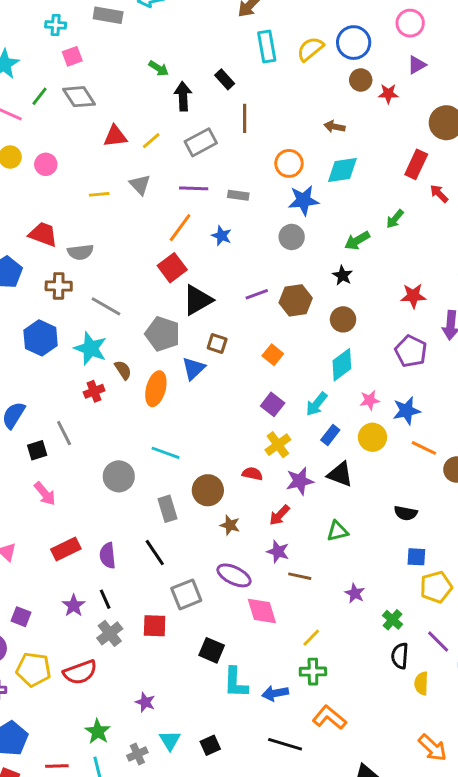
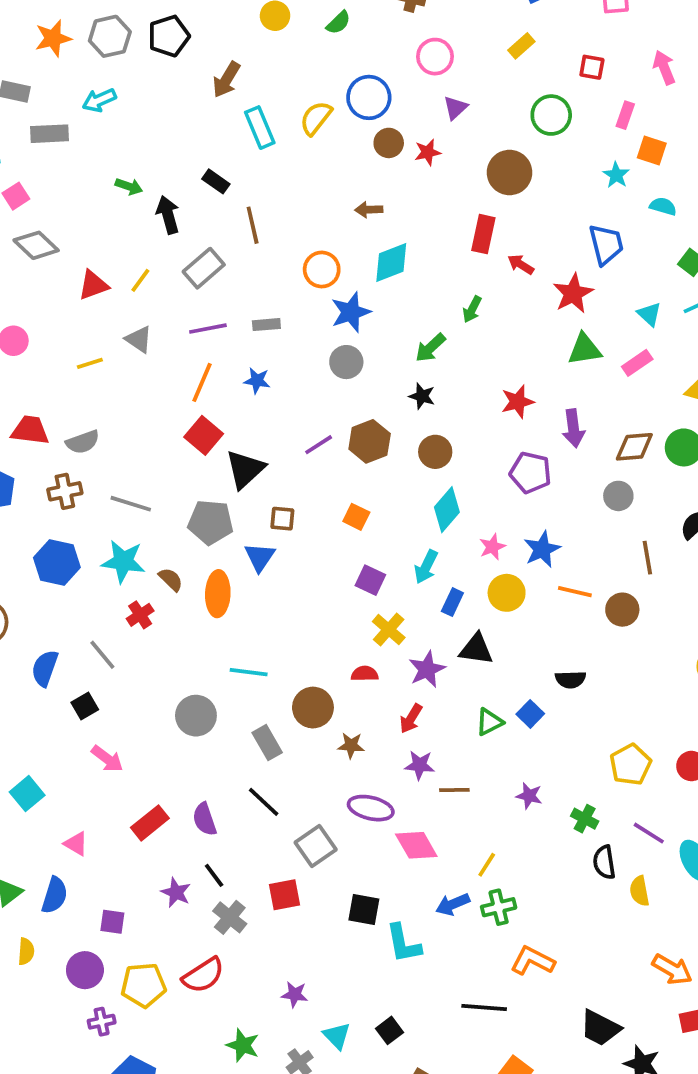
gray line: (64, 433) -> (102, 655), moved
blue square: (416, 557) -> (530, 714), moved, turned -36
blue arrow: (275, 693) -> (453, 904), moved

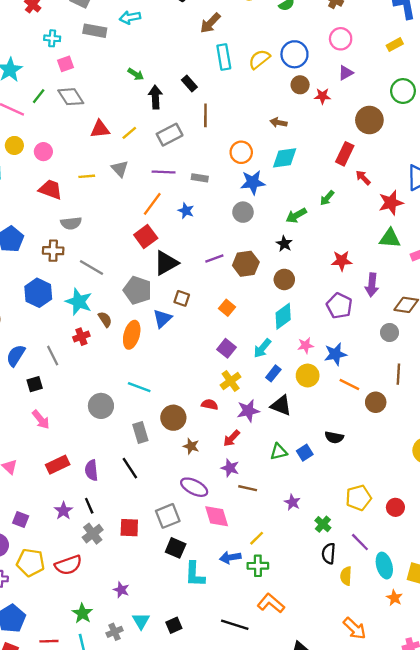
red trapezoid: (30, 430) -> (50, 189), moved
gray square: (316, 846) -> (168, 516), moved

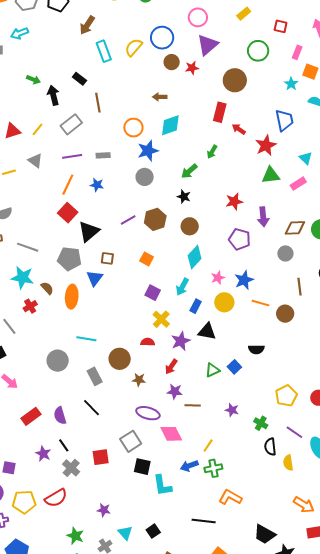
purple triangle: (346, 73) -> (208, 45), size x1.6

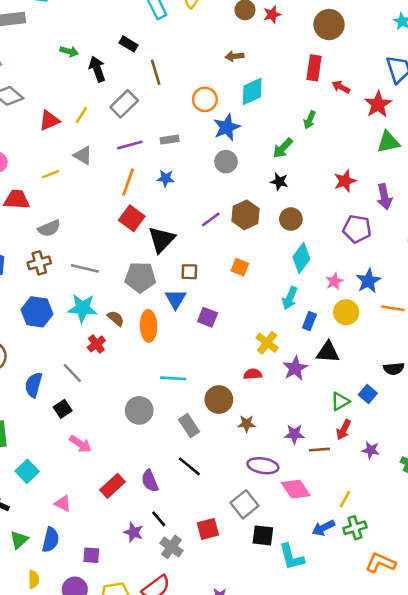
purple square: (153, 293) -> (208, 317), moved
red arrow: (171, 367) -> (344, 430), moved

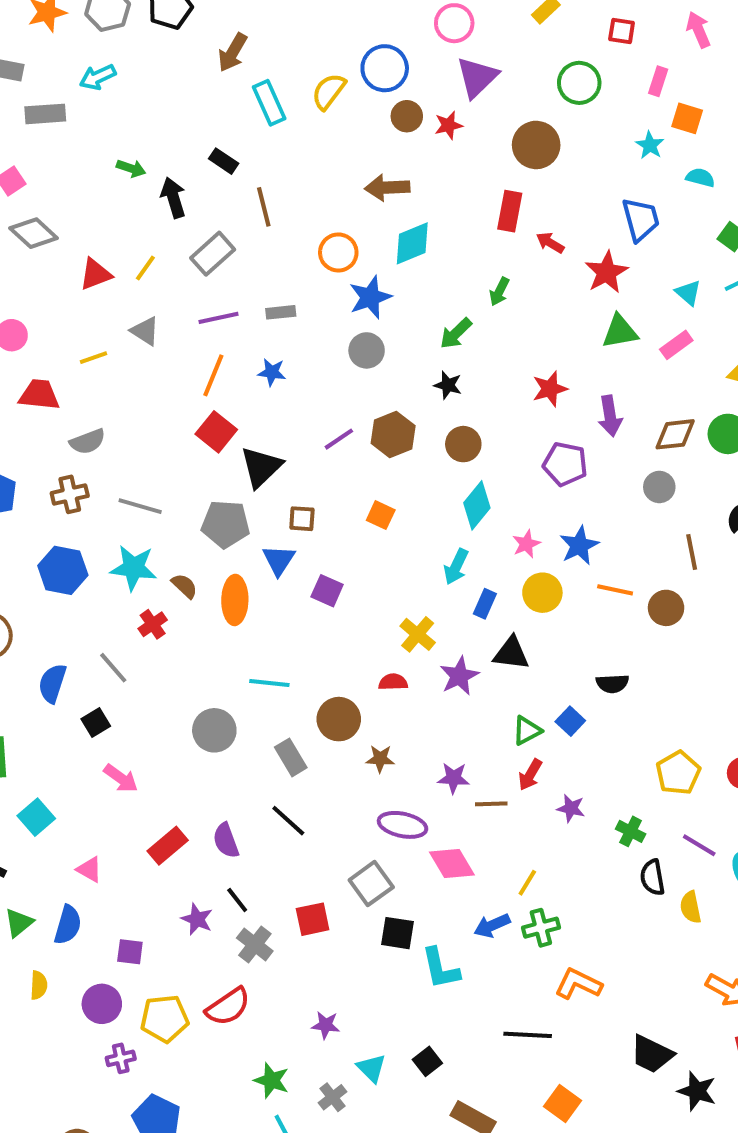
brown arrow: (234, 56) -> (387, 188), size x1.5

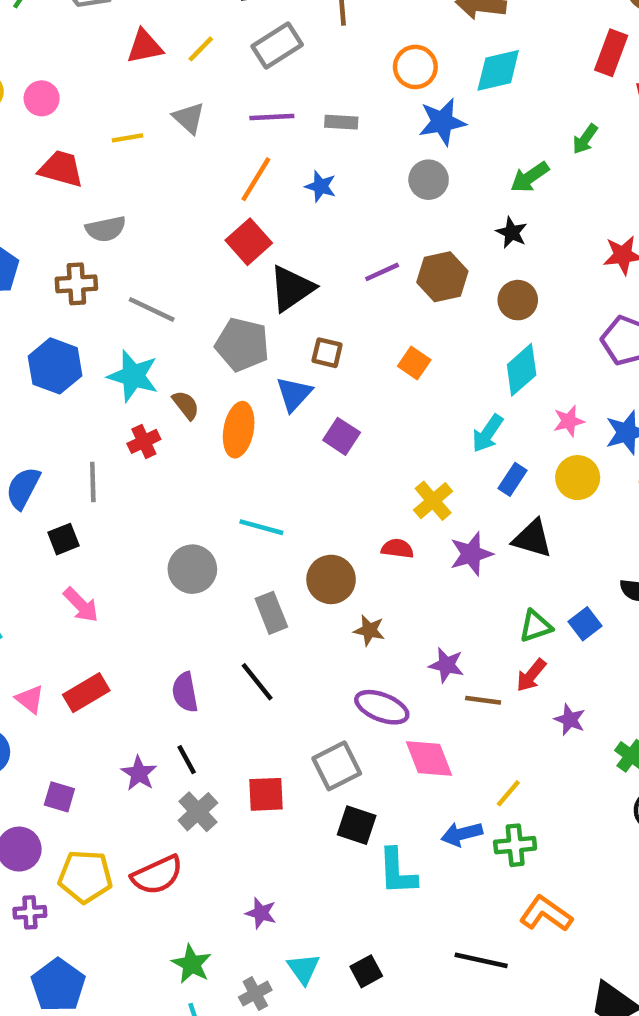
gray line: (113, 668) -> (93, 482), turned 30
red rectangle: (168, 846) -> (86, 693), moved

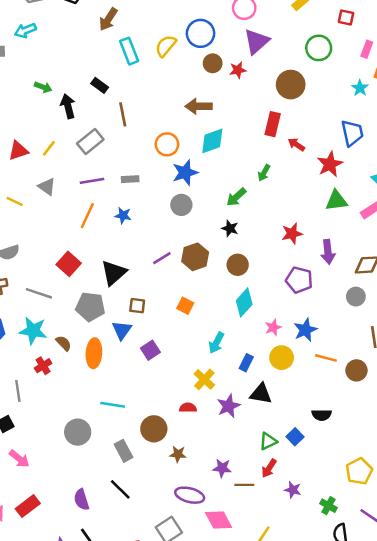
yellow line: (127, 138) -> (15, 201), turned 42
red square: (249, 242) -> (69, 264), moved
cyan arrow: (487, 433) -> (216, 343), moved
purple square: (342, 436) -> (150, 350), turned 30

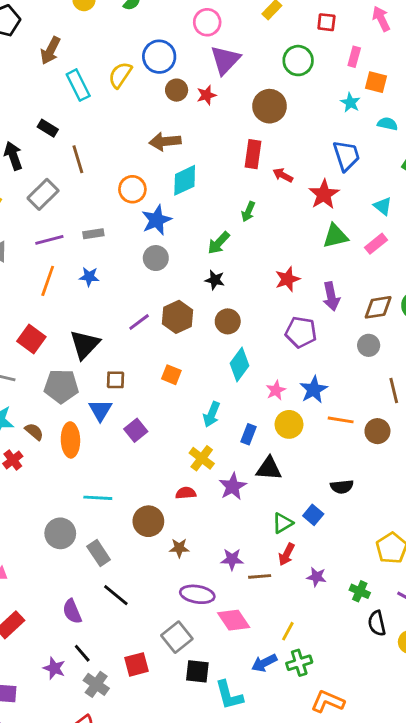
gray rectangle: (123, 451) -> (99, 553), moved

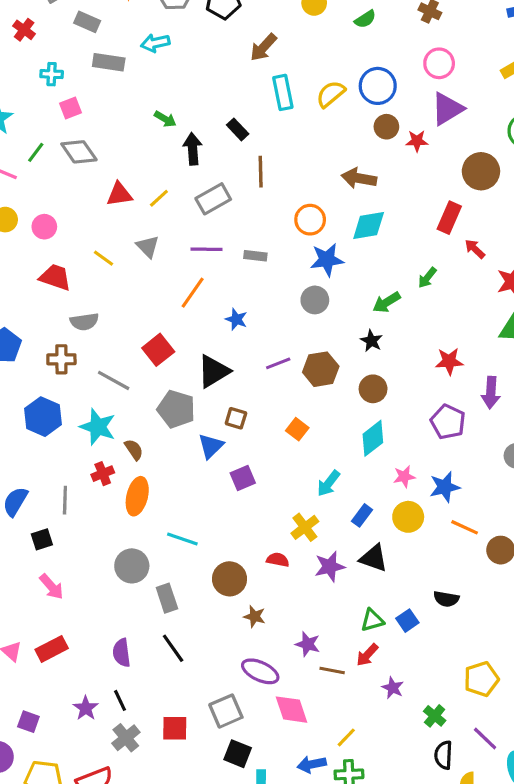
blue star: (89, 277) -> (236, 319), moved
orange ellipse: (70, 440) -> (137, 496), moved

